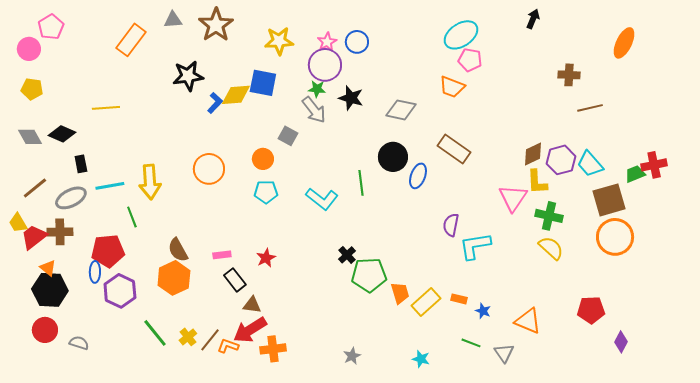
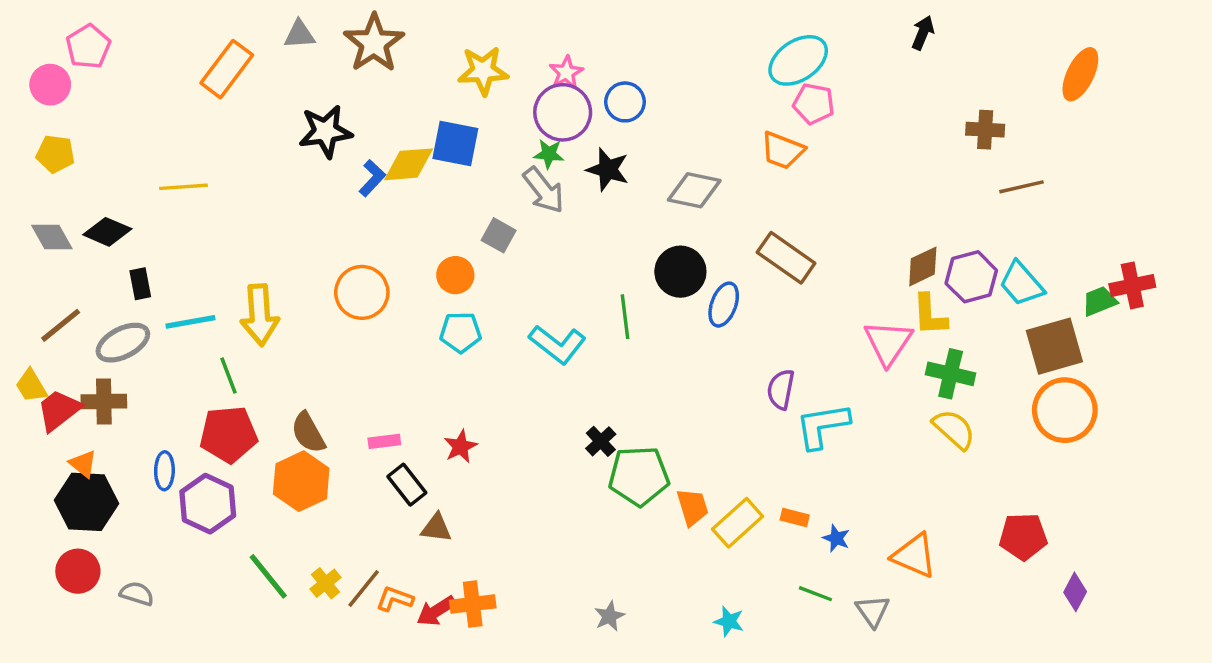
blue circle: (357, 42) -> (625, 102), moved
red pentagon: (108, 251) -> (229, 434), moved
red arrow: (250, 330) -> (436, 611), moved, size x0.7

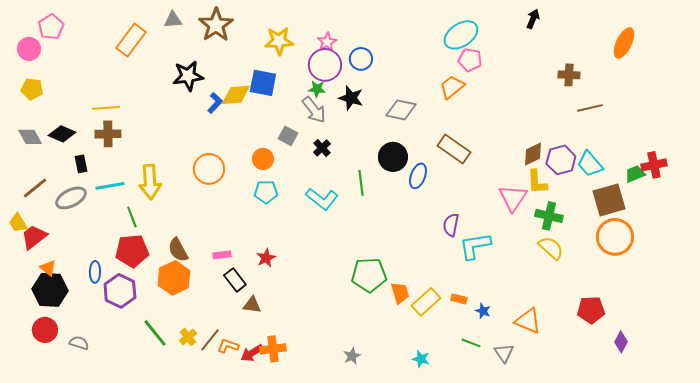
orange trapezoid: (783, 150) -> (452, 87), turned 120
brown cross: (104, 401) -> (108, 134), moved
black cross: (601, 441) -> (322, 148), moved

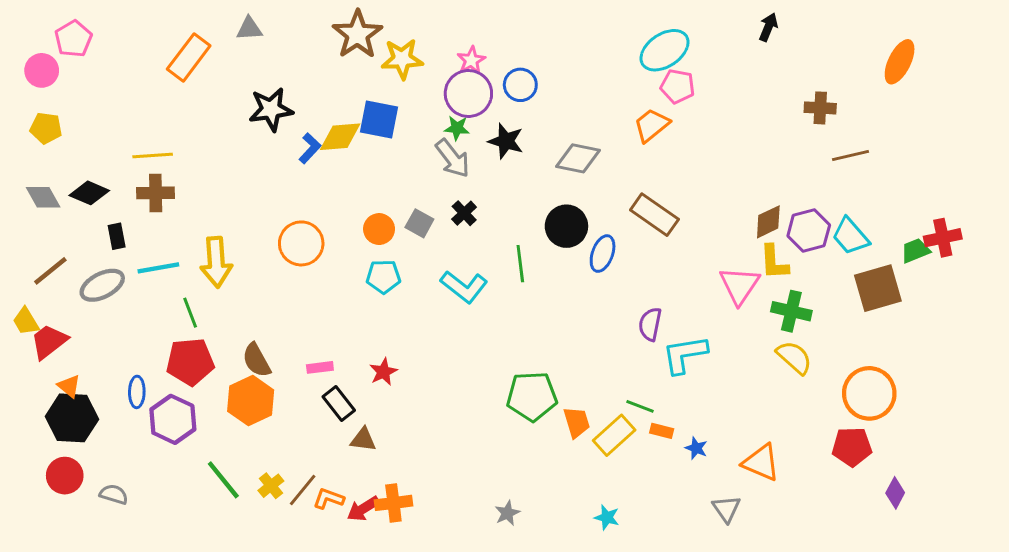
brown star: (216, 25) -> (357, 34), moved
gray square: (288, 136) -> (419, 223), moved
orange circle: (615, 237) -> (869, 393), moved
green line: (471, 343) -> (640, 406), moved

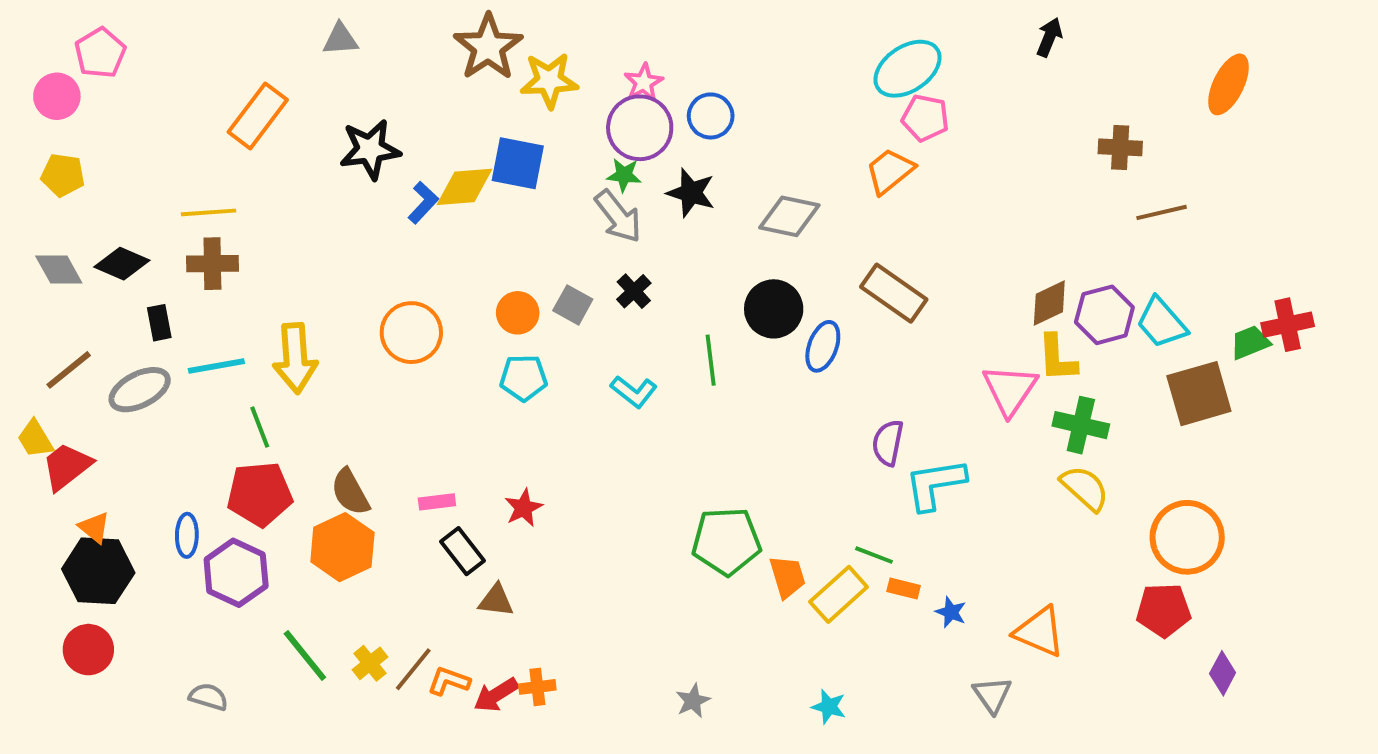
orange rectangle: (189, 57) -> (258, 116), moved
cyan L-shape: (464, 287) -> (634, 392), size x0.7
gray semicircle: (114, 494) -> (209, 697), moved
orange cross: (393, 503) -> (537, 687), size x0.7

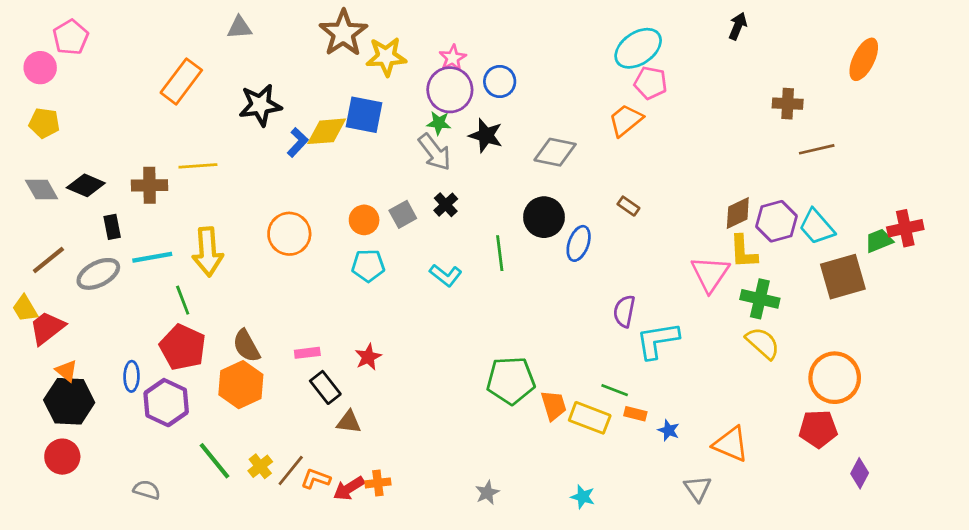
yellow line: (209, 212) -> (198, 166), moved
brown rectangle: (894, 293) -> (628, 206), size x0.5
gray square: (573, 305) -> (403, 214), turned 32
red pentagon: (260, 494) -> (183, 347), turned 30
yellow rectangle: (839, 594) -> (590, 418), turned 63

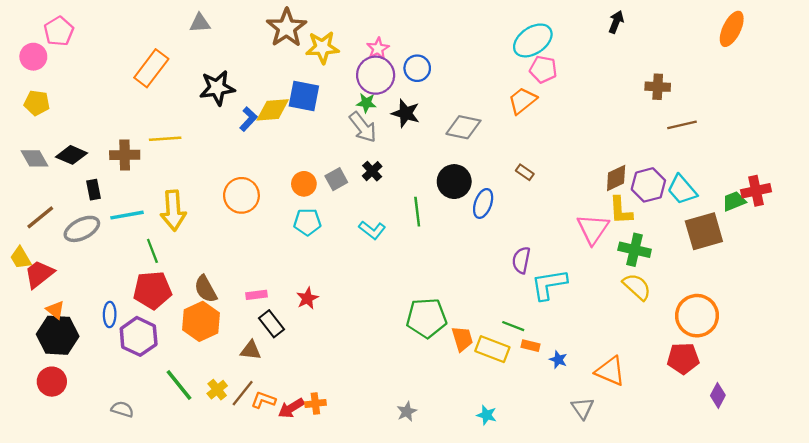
orange ellipse: (864, 59) -> (732, 29), moved
red pentagon: (183, 347) -> (152, 290), turned -30
brown triangle: (349, 422) -> (251, 350), moved

